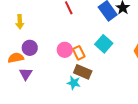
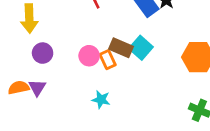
yellow arrow: (20, 22) -> (29, 18), size x1.5
orange semicircle: (16, 58) -> (19, 88), moved
brown rectangle: (83, 72) -> (121, 48), moved

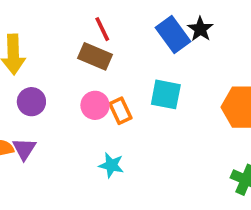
brown rectangle: (121, 48) -> (95, 56), moved
cyan square: (141, 48) -> (166, 94), turned -30

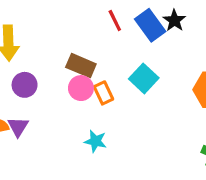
red line: (102, 29) -> (115, 20), moved
brown rectangle: (95, 56) -> (81, 66), moved
cyan square: (166, 94) -> (144, 78), turned 32

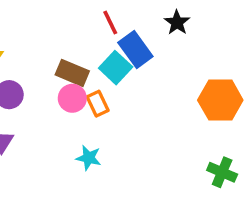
blue rectangle: (150, 25) -> (135, 50), moved
cyan square: (144, 78) -> (116, 68), moved

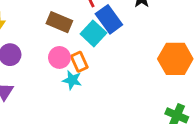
brown rectangle: (72, 73) -> (59, 22), moved
cyan star: (89, 158) -> (72, 80), moved

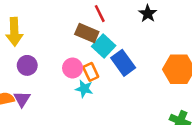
blue rectangle: (109, 19) -> (123, 63), moved
brown rectangle: (59, 22) -> (87, 33), moved

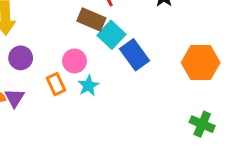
orange rectangle: (91, 72) -> (56, 84), moved
cyan star: (84, 89) -> (88, 86), turned 30

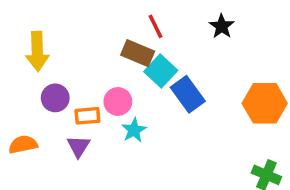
orange rectangle: (56, 84) -> (87, 116), moved, turned -70
purple triangle: (14, 98) -> (78, 146), moved

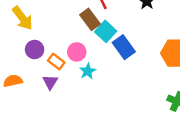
yellow arrow: (37, 51) -> (23, 18), turned -35
brown rectangle: (138, 53) -> (90, 19), turned 30
orange rectangle: (87, 116) -> (56, 62), turned 42

